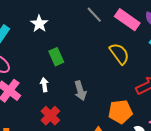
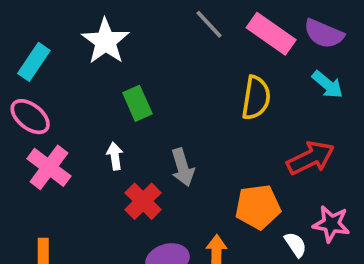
white star: (39, 24) -> (105, 41), size x1.4
yellow semicircle: (119, 54) -> (256, 98), turned 45
red cross: (50, 116) -> (143, 201), moved

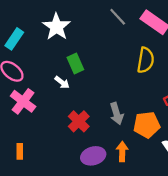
white arrow: (115, 156) -> (62, 82), moved, turned 136
gray arrow: (183, 167) -> (117, 114), moved

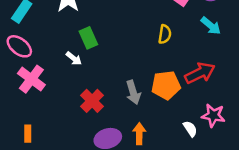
yellow semicircle: (146, 60) -> (165, 34), size x0.7
orange pentagon: (147, 125) -> (166, 85), moved

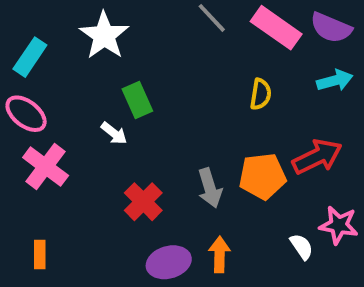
cyan arrow: (211, 26) -> (335, 80), turned -55

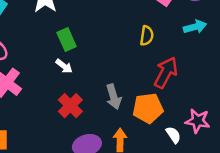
white arrow: (114, 133) -> (64, 66), moved
red arrow: (317, 157) -> (166, 73), moved, turned -36
orange pentagon: (262, 176) -> (148, 108), moved

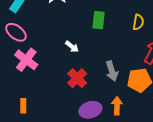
green rectangle: (67, 40) -> (99, 20), moved, turned 30

